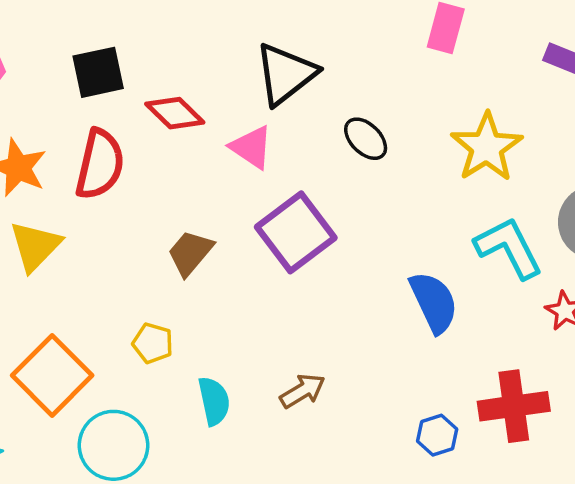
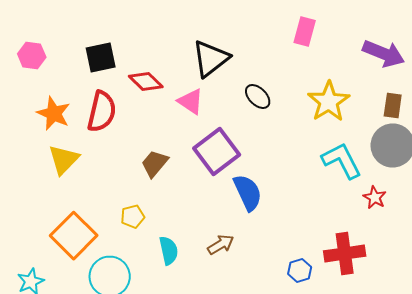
blue semicircle: (434, 302) -> (248, 192), moved
yellow pentagon: (153, 343) -> (133, 216), turned -30

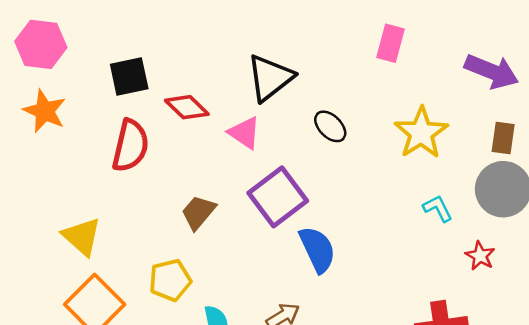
pink hexagon: (32, 56) -> (41, 44), moved, size x1.4
orange star: (54, 114) -> (45, 111), moved
yellow triangle: (64, 160) -> (82, 237), moved, turned -32
cyan L-shape: (342, 160) -> (438, 208), size x0.6
yellow pentagon: (133, 216) -> (170, 280), size x1.4

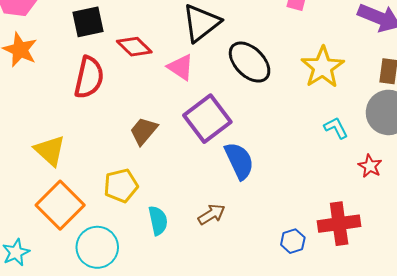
black ellipse: (330, 126) -> (250, 62), size x1.6

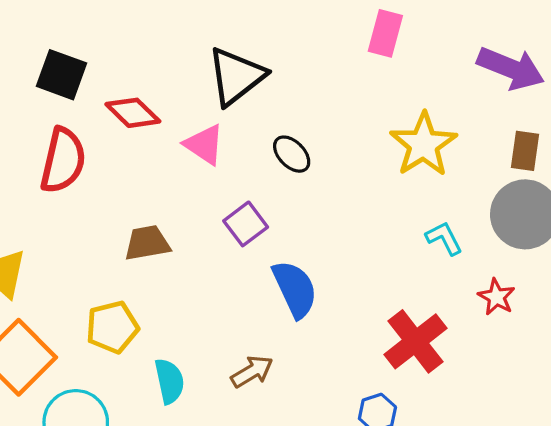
black square: (88, 22) -> (61, 75), turned 32
black ellipse: (250, 62) -> (292, 154), moved, size x0.6
purple square: (207, 119) -> (246, 224), size x0.6
brown trapezoid: (144, 131) -> (147, 243), turned 40
red cross: (339, 224) -> (416, 341), moved, turned -30

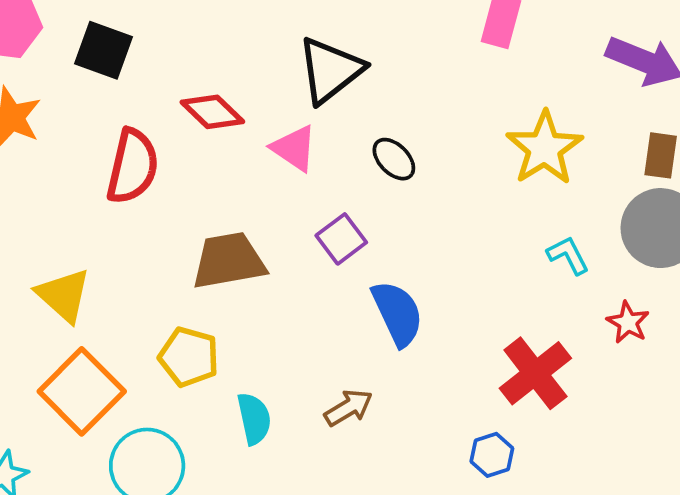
black square: (61, 75) -> (104, 50), moved
brown trapezoid: (147, 243) -> (229, 261), size x1.4
yellow pentagon: (112, 327) -> (189, 357), turned 30

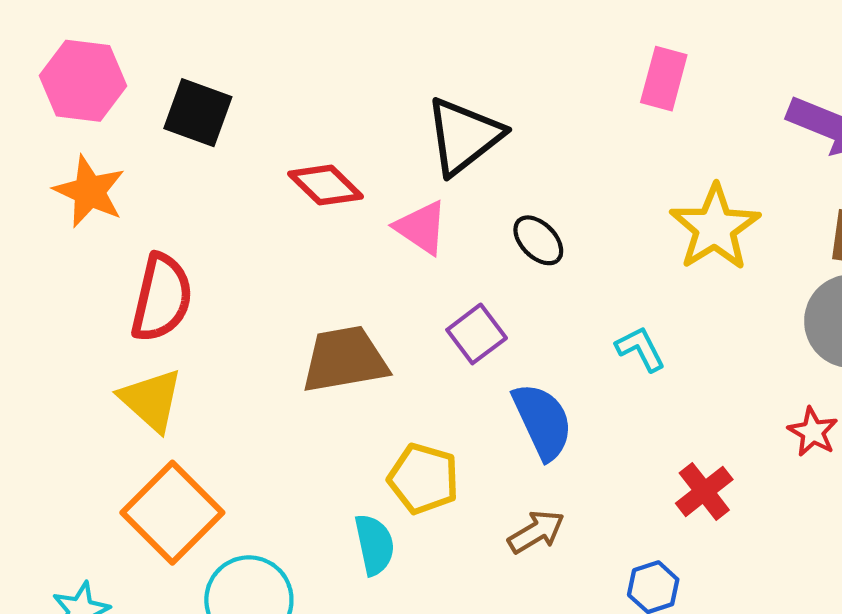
red semicircle: (133, 166) -> (162, 298), moved
cyan L-shape: (568, 255) -> (640, 349), moved
yellow pentagon: (189, 357) -> (423, 479), moved
red cross: (535, 373) -> (704, 491), size x0.7
brown arrow: (348, 408) -> (536, 532), moved

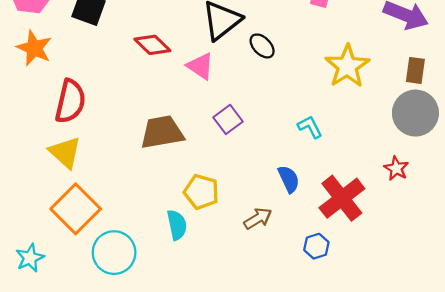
black ellipse: (538, 240) -> (262, 46), moved
blue semicircle: (543, 421) -> (289, 179), moved, size x0.7
red cross: (704, 491) -> (342, 198), size x1.6

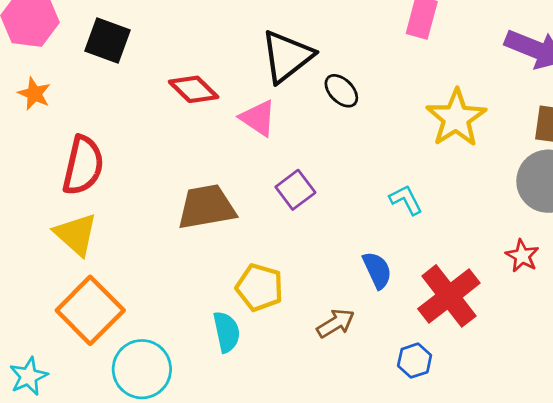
orange star: (34, 48) -> (34, 94), size x0.7

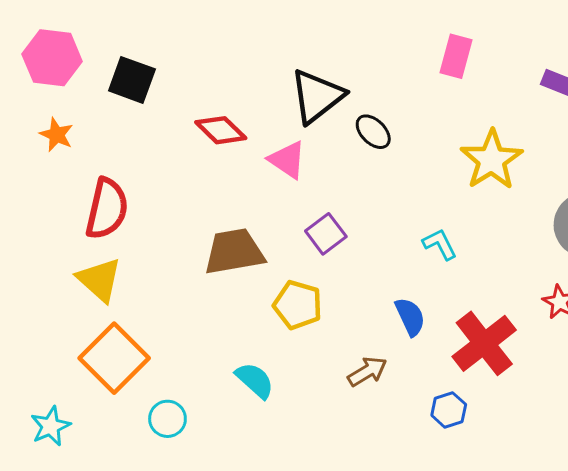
yellow pentagon: (260, 287) -> (298, 305), moved
cyan semicircle: (227, 332) -> (255, 380), turned -36
cyan circle: (142, 369) -> (167, 419), size x0.6

